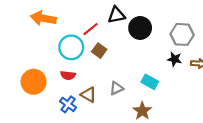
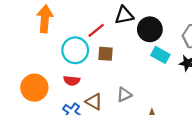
orange arrow: (43, 18) -> (45, 19), turned 85
brown square: (99, 51) -> (106, 54), turned -32
cyan rectangle: (150, 82) -> (160, 55), moved

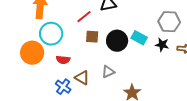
black circle: (150, 29) -> (117, 41), moved
cyan circle: (75, 50) -> (51, 34), moved
orange circle: (34, 88) -> (32, 53), moved

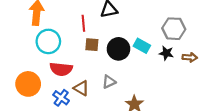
red line: (84, 17) -> (83, 23), turned -56
orange circle: (32, 53) -> (28, 84), moved
red semicircle: (63, 60) -> (61, 69), size x1.5

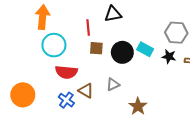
orange circle: (28, 84) -> (23, 95), moved

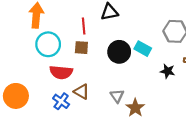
brown square: (96, 48) -> (81, 48), moved
black star: (169, 56) -> (168, 71), moved
gray triangle: (113, 84) -> (117, 96), moved, turned -40

